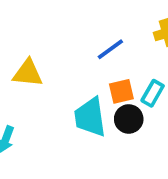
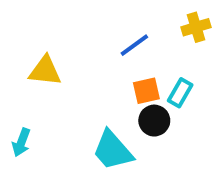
cyan trapezoid: (90, 117) -> (113, 150), moved, turned -33

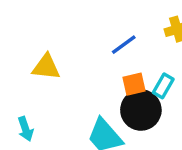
black circle: (154, 121) -> (141, 110), size x1.5
cyan arrow: (21, 142) -> (26, 129), turned -40

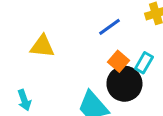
orange square: (134, 84) -> (118, 61), turned -36

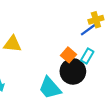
blue line: (110, 27) -> (88, 30), moved

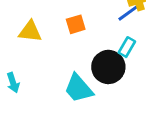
orange square: (68, 55) -> (76, 24), moved, turned 32

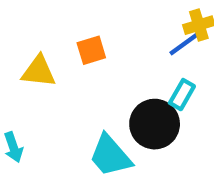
orange square: (76, 24) -> (91, 50), moved

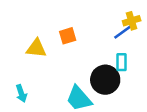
cyan rectangle: (182, 95) -> (121, 62), turned -30

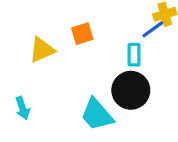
yellow triangle: (36, 48) -> (42, 50), turned -30
cyan rectangle: (121, 62) -> (134, 55), moved

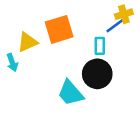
orange square: (82, 34) -> (59, 29), size x1.6
cyan arrow: (22, 108) -> (12, 62), moved

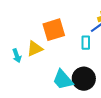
yellow triangle: (27, 42) -> (35, 49), moved
black circle: (97, 74) -> (84, 79), moved

